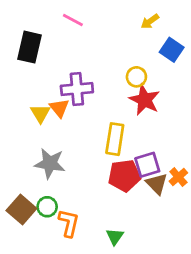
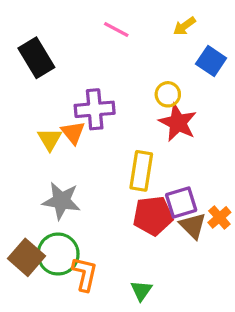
pink line: (73, 20) -> (116, 29), moved
black rectangle: (30, 47) -> (36, 58), turned -44
green circle: (47, 207) -> (58, 254), size x1.6

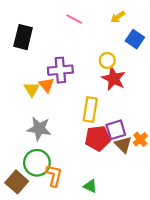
black rectangle: (36, 58) -> (23, 37), turned 45
brown square: (26, 257) -> (17, 182), moved
green triangle: (141, 291) -> (90, 186), turned -40

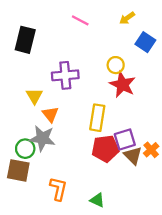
orange triangle: (47, 85) -> (50, 114), moved
green circle: (37, 163) -> (25, 149), moved, size x0.7
brown square: (17, 182) -> (18, 170), moved, turned -30

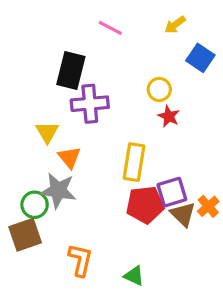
black rectangle: (25, 40) -> (71, 71), moved
red star: (123, 85) -> (169, 116), size x0.6
brown square: (18, 170) -> (25, 235), turned -30

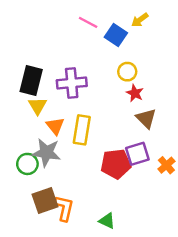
blue square: (200, 58) -> (116, 35), moved
black rectangle: (71, 71) -> (31, 81), moved
yellow rectangle: (134, 162) -> (82, 130), moved
brown triangle: (183, 214) -> (146, 118), moved
brown square: (25, 235) -> (45, 201), moved

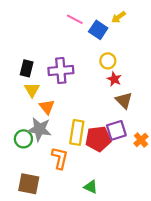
black rectangle: (31, 81) -> (27, 68), size x0.7
yellow rectangle: (82, 130) -> (77, 132), moved
brown square: (45, 201) -> (29, 184), moved, turned 30
orange L-shape: (64, 208) -> (60, 158), moved

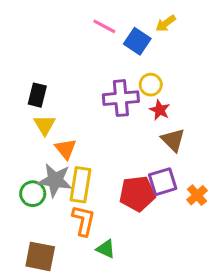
purple cross: (61, 71) -> (121, 98), moved
yellow rectangle: (77, 132) -> (80, 185), moved
green triangle: (91, 187) -> (106, 249), moved

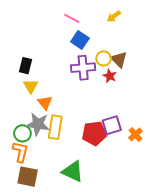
blue square: (137, 41) -> (80, 40), moved
brown triangle: (173, 140) -> (119, 59), moved
orange L-shape: (83, 221) -> (20, 152), moved
green triangle: (106, 249) -> (73, 171), size x1.6

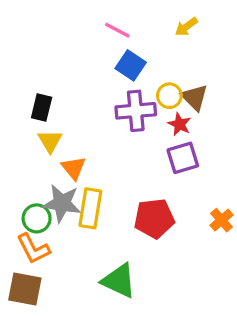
purple square: (112, 125) -> (183, 158), moved
orange L-shape: (20, 152) -> (33, 249), turned 140
brown square: (28, 177) -> (25, 289), moved

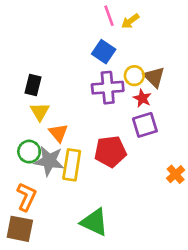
yellow arrow: (186, 27) -> (130, 21), moved
pink line: (117, 30) -> (109, 16), moved, turned 42
green circle: (37, 218) -> (29, 152), moved
red pentagon: (154, 218) -> (110, 152), moved
orange L-shape: (33, 249) -> (26, 197), turned -128

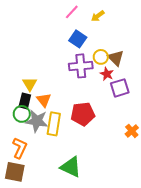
pink line: (109, 16) -> (72, 12), moved, turned 63
black rectangle: (33, 85) -> (25, 101), moved
purple square: (145, 125) -> (120, 88), moved

